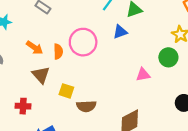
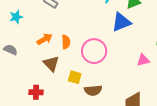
blue triangle: (120, 32) -> (121, 22), size x1.5
pink circle: (83, 42) -> (94, 51), moved
orange arrow: (35, 48) -> (45, 39), turned -63

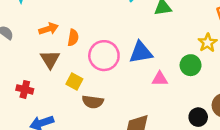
blue triangle: (121, 22) -> (141, 52), moved

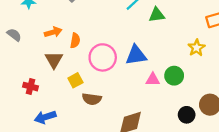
green circle: (191, 65) -> (174, 76), moved
yellow square: (74, 82) -> (75, 80), turned 32

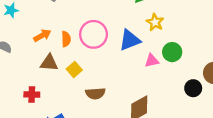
yellow star: (197, 48) -> (155, 22), moved
pink circle: (103, 57) -> (94, 34), moved
brown triangle: (54, 60) -> (49, 63), turned -42
yellow square: (75, 80) -> (74, 70), moved

